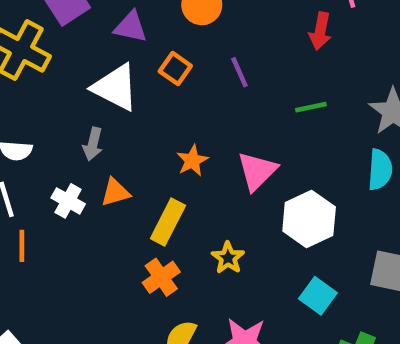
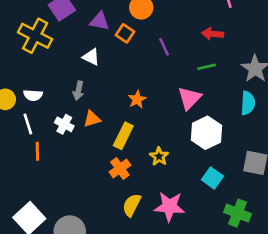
red arrow: (320, 31) -> (213, 34), moved, turned 85
orange square: (175, 69) -> (125, 33), moved
white triangle: (115, 87) -> (91, 57), size x0.6
pink triangle: (257, 171) -> (189, 98), moved

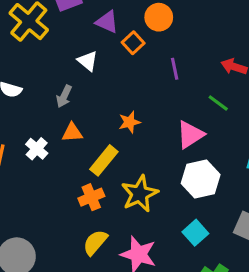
green line: (206, 67) -> (218, 103), turned 36
white cross: (64, 124) -> (37, 149), moved
yellow star: (159, 156) -> (140, 194), size x1.6

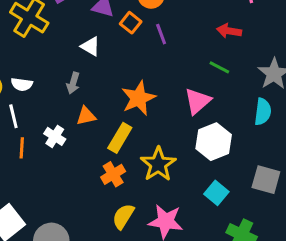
purple line: (175, 69) -> (161, 34), moved
orange star: (130, 122) -> (138, 98), size x1.6

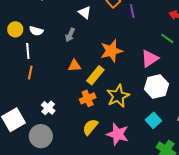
orange triangle: (86, 116) -> (74, 66), moved
white cross: (55, 136) -> (48, 108), moved

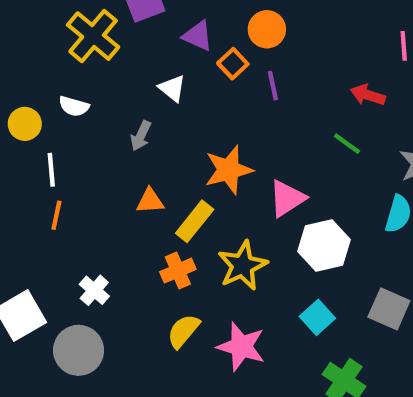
white semicircle: (36, 31) -> (74, 106), moved
pink triangle: (150, 58) -> (287, 198), moved

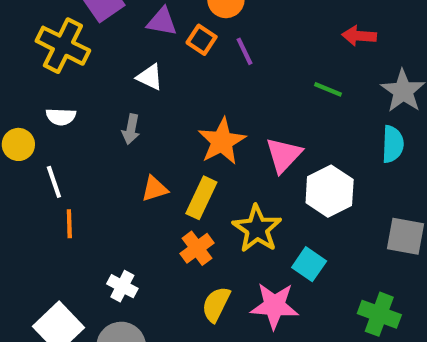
red arrow: (368, 95) -> (359, 36), moved
cyan square: (317, 317) -> (309, 264), moved

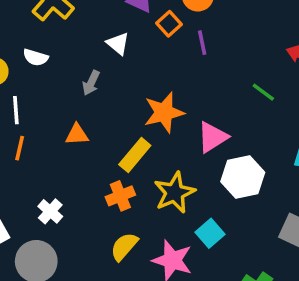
orange triangle: (155, 189) -> (77, 135), moved

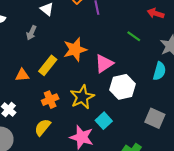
orange triangle: (77, 135) -> (22, 75), moved
yellow rectangle: (135, 155) -> (48, 65), moved
yellow semicircle: (124, 247) -> (43, 127), moved

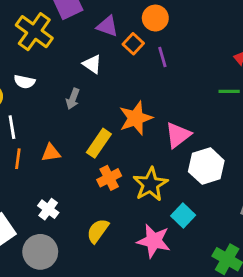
green line: (134, 36) -> (229, 91), moved, turned -32
orange triangle: (22, 75) -> (51, 153), moved
orange cross: (50, 100) -> (109, 178), moved

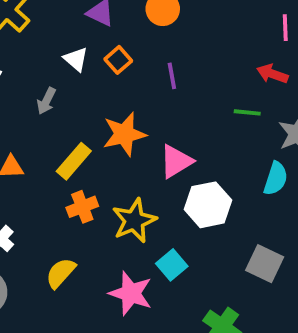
orange square: (133, 44) -> (118, 60), moved
purple line: (162, 57) -> (172, 76), moved

